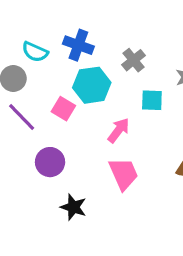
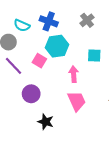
gray cross: (134, 60) -> (87, 20), moved
pink arrow: (118, 130) -> (74, 74), turned -42

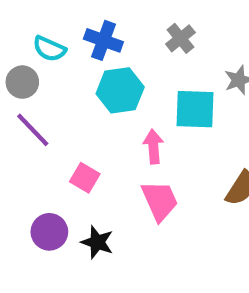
cyan square: (94, 55) -> (195, 109), size x1.5
pink square: (39, 61) -> (85, 178), moved
purple circle: (31, 94) -> (49, 232), moved

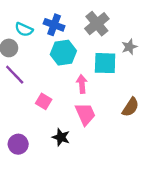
gray cross: (180, 38) -> (97, 24), size x1.5
purple circle: (49, 232) -> (18, 144), moved
black star: (97, 242) -> (61, 137), moved

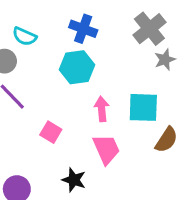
gray cross: (97, 24) -> (149, 29), moved
blue cross: (54, 25) -> (83, 29), moved
cyan square: (105, 63) -> (143, 107), moved

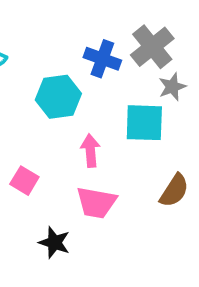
blue cross: (83, 29) -> (102, 59), moved
cyan square: (143, 107) -> (144, 123), moved
pink trapezoid: (106, 149) -> (96, 203), turned 124

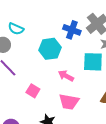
pink arrow: (90, 151) -> (66, 76), turned -56

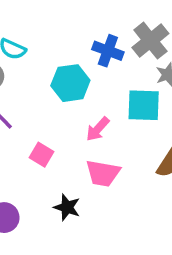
pink arrow: (66, 76) -> (98, 129), turned -77

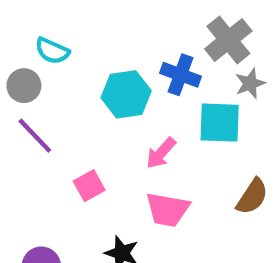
blue cross: (108, 51) -> (180, 75), moved
pink square: (42, 155) -> (89, 186), turned 30

